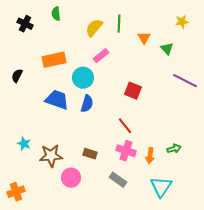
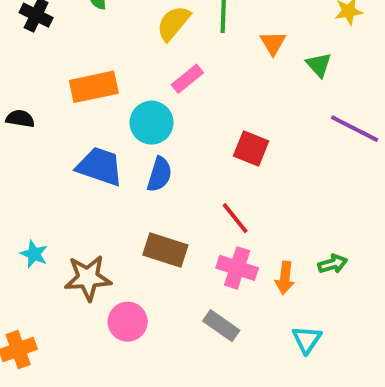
black semicircle: (17, 76) -> (20, 119), turned 72
brown rectangle: (90, 154) -> (165, 250), moved, size x1.5
cyan triangle: (161, 187) -> (307, 340), size x0.7

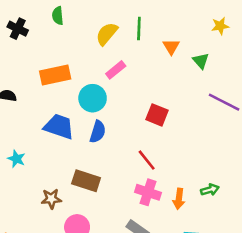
brown rectangle: (165, 250) -> (86, 181), moved
cyan star: (34, 254) -> (16, 159), moved
brown star: (88, 278) -> (51, 199), size x0.7

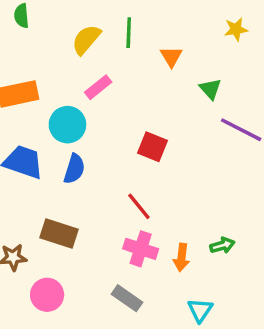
green triangle: (201, 61) -> (210, 89), moved

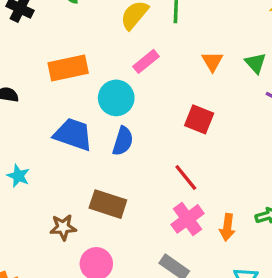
orange triangle: (171, 57) -> (212, 61), moved
pink cross: (141, 249) -> (187, 219), turned 36

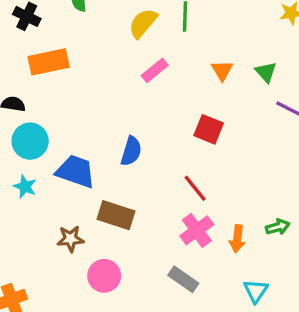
orange rectangle: (68, 68) -> (49, 62), moved
cyan circle: (116, 98) -> (30, 141), moved
blue trapezoid: (73, 134) -> (76, 171), moved

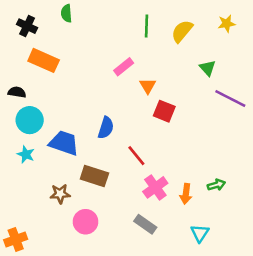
yellow semicircle: (143, 23) -> (182, 31), moved
orange rectangle: (49, 62) -> (44, 60), turned 36
orange triangle: (222, 70) -> (148, 86), moved
red line: (195, 188) -> (136, 156), moved

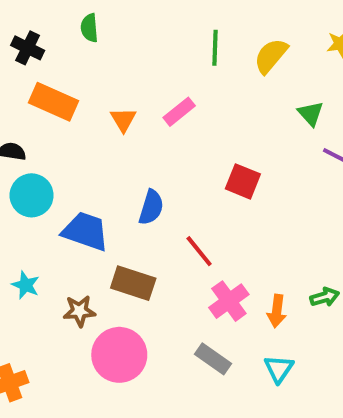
orange triangle: (148, 86) -> (123, 120), moved
cyan star: (26, 154) -> (26, 285), moved
pink circle: (86, 222) -> (119, 355), size x1.4
cyan triangle: (200, 233) -> (279, 369), moved

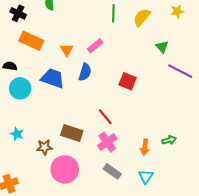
blue semicircle: (151, 207) -> (85, 72), moved
blue trapezoid: (85, 231) -> (53, 78), moved
pink cross: (229, 301) -> (107, 142), moved

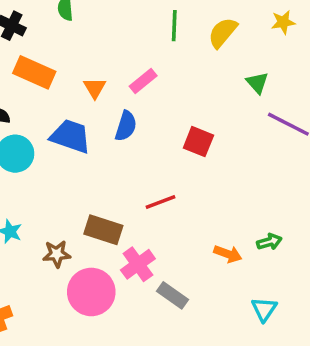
red line: (105, 117) -> (160, 202), turned -72
pink cross: (107, 142) -> (138, 264), moved
orange arrow: (145, 147) -> (228, 254), turned -77
cyan triangle: (146, 177) -> (264, 309), moved

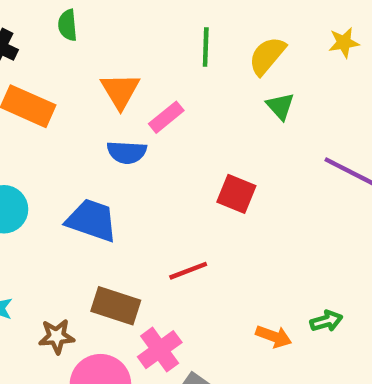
green triangle: (257, 83) -> (280, 106), moved
orange triangle: (95, 88) -> (120, 91), moved, size x1.4
blue semicircle: (126, 126) -> (127, 152), moved, turned 76
blue trapezoid: (71, 136) -> (92, 220), moved

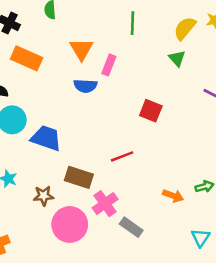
yellow semicircle: (267, 56) -> (185, 28), moved
pink rectangle: (166, 117) -> (109, 65), turned -30
blue trapezoid: (92, 220) -> (46, 138), moved

